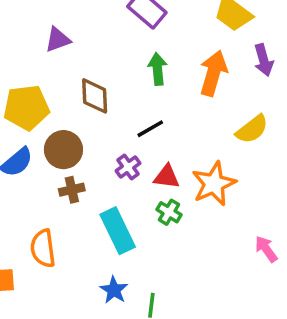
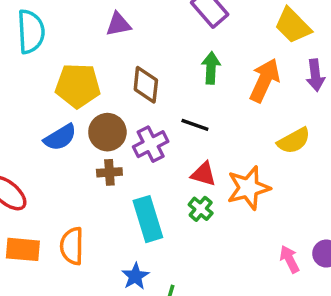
black line: (150, 129) -> (195, 125), turned 40
purple cross: (128, 167) -> (151, 144), moved, size x1.4
orange semicircle: (43, 248) -> (72, 246), moved

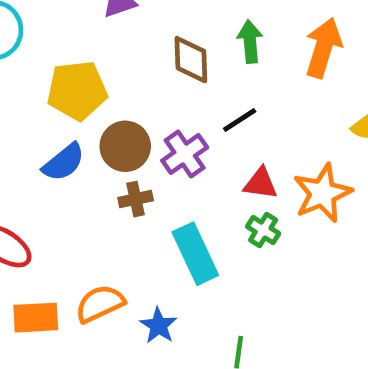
brown diamond: (146, 85) -> (191, 60), moved
black line: (195, 125) -> (240, 120), turned -44
orange semicircle: (72, 246) -> (100, 304), turned 72
blue star: (135, 276) -> (158, 326), moved

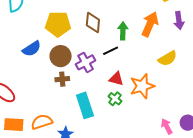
green arrow: (250, 42) -> (123, 31), moved
yellow pentagon: (77, 90) -> (58, 24), moved
blue semicircle: (64, 162) -> (32, 49), moved

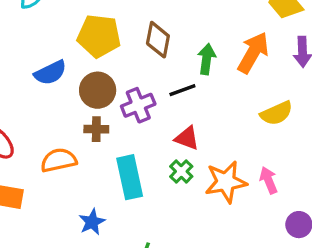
orange star: (142, 86) -> (226, 182), moved
orange semicircle: (42, 122) -> (59, 160), moved
pink arrow: (167, 126) -> (269, 180), moved

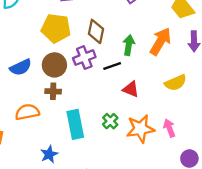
blue semicircle: (50, 73) -> (21, 67), moved
purple cross: (138, 105) -> (84, 58), moved
red triangle: (187, 138) -> (131, 89), moved

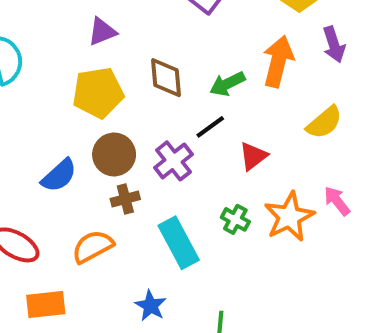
green arrow: (129, 45) -> (227, 84), turned -108
purple cross: (84, 58) -> (173, 161), moved
red triangle: (131, 89) -> (253, 156), turned -42

